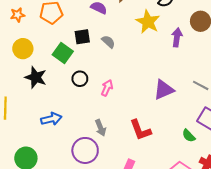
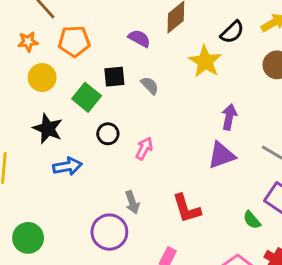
purple arrow: (177, 37) -> (229, 117), moved
yellow circle: (23, 49) -> (42, 78), moved
blue arrow: (51, 119) -> (68, 166), moved

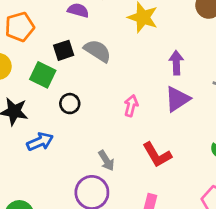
gray semicircle: (150, 85) -> (97, 51), size x1.5
pink arrow: (144, 148) -> (131, 106), moved

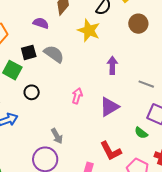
purple triangle: (177, 99) -> (109, 107), moved
red L-shape: (157, 155) -> (111, 151), moved

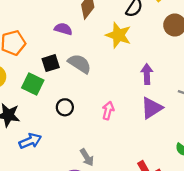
black circle: (32, 92) -> (65, 107), moved
purple triangle: (109, 107) -> (152, 108), moved

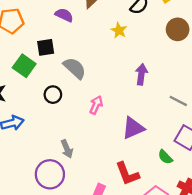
yellow star: (118, 35) -> (119, 30), size x0.6
gray semicircle: (80, 64) -> (75, 68), moved
purple triangle: (152, 108) -> (133, 128), moved

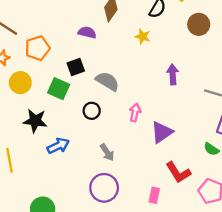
purple triangle: (133, 128) -> (162, 132), moved
gray arrow: (67, 149) -> (107, 152), moved

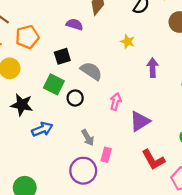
yellow star: (143, 37) -> (128, 42), moved
green square: (59, 89) -> (54, 84), moved
pink rectangle: (154, 195) -> (106, 155), moved

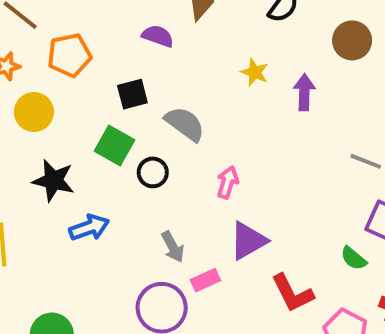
purple arrow: (153, 68) -> (304, 92), moved
purple triangle: (140, 121) -> (248, 241), moved
pink rectangle: (106, 155) -> (205, 280), turned 48

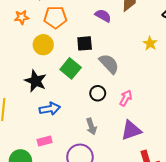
yellow circle: (34, 112) -> (43, 45), moved
black circle: (153, 172) -> (98, 93), moved
pink rectangle: (205, 280) -> (45, 141), moved

